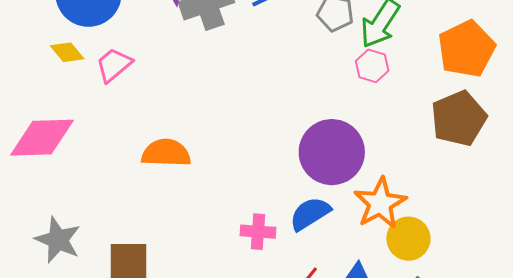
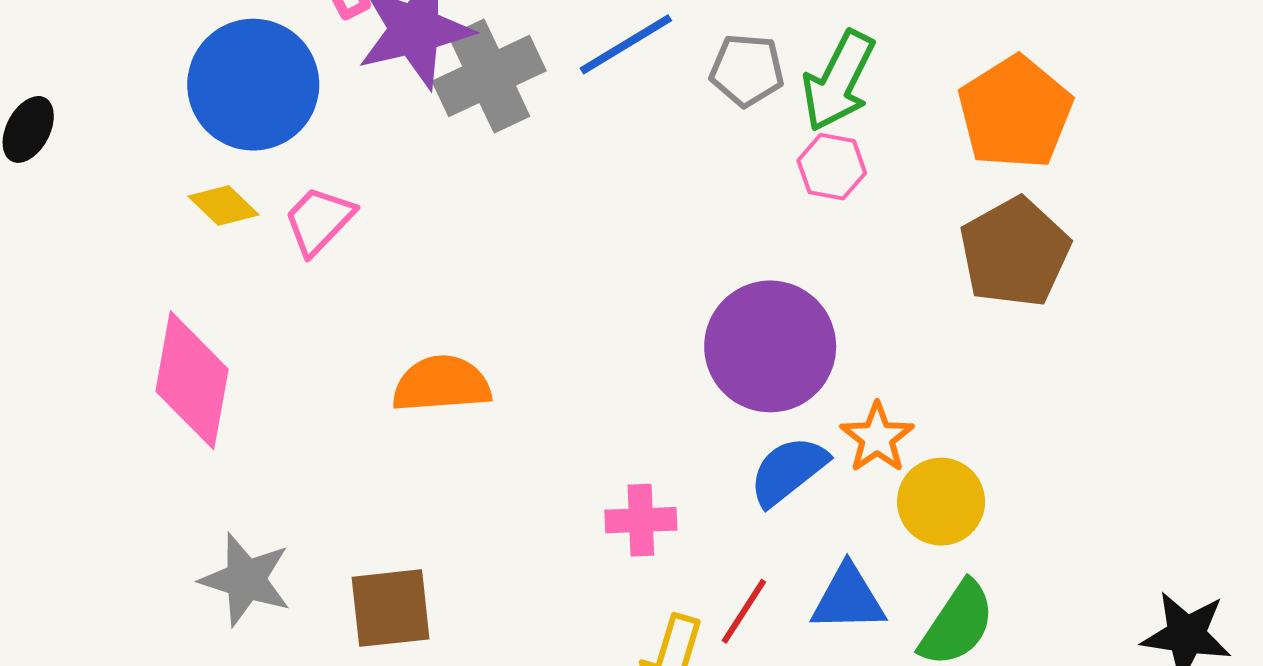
pink diamond: (42, 138) -> (192, 380), turned -72
orange star: (380, 203) -> (877, 438), size x0.7
blue semicircle: (310, 214) -> (788, 471), moved

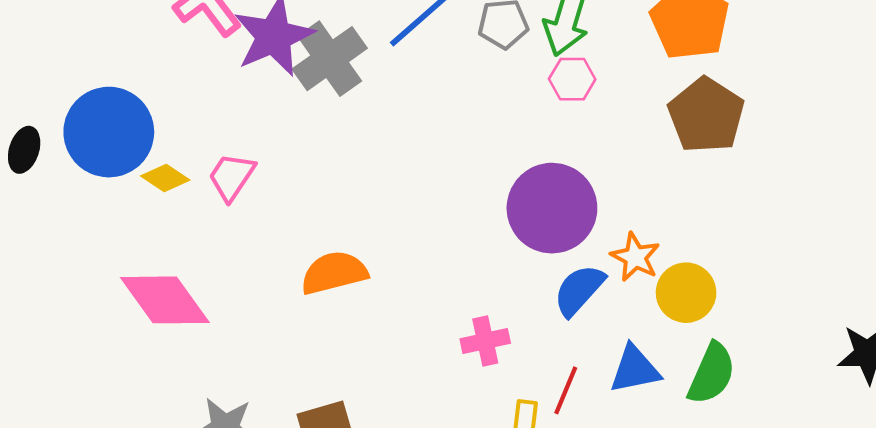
blue circle: (253, 85) -> (109, 132), moved
pink diamond: (192, 380) -> (165, 300), turned -36

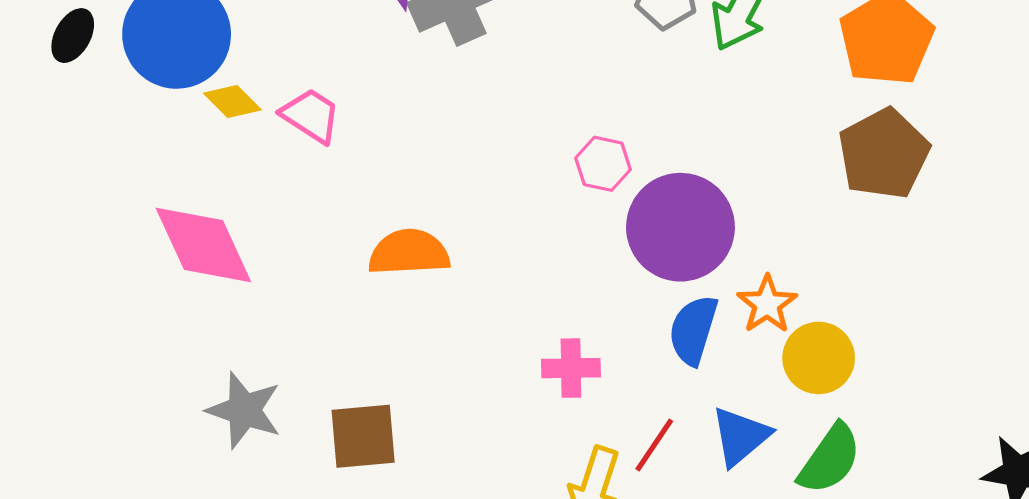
pink hexagon: (572, 79) -> (603, 164), moved
pink trapezoid: (232, 177) -> (311, 116), turned 78
blue semicircle: (579, 290) -> (693, 330), turned -36
blue triangle: (635, 369) -> (740, 436), turned -40

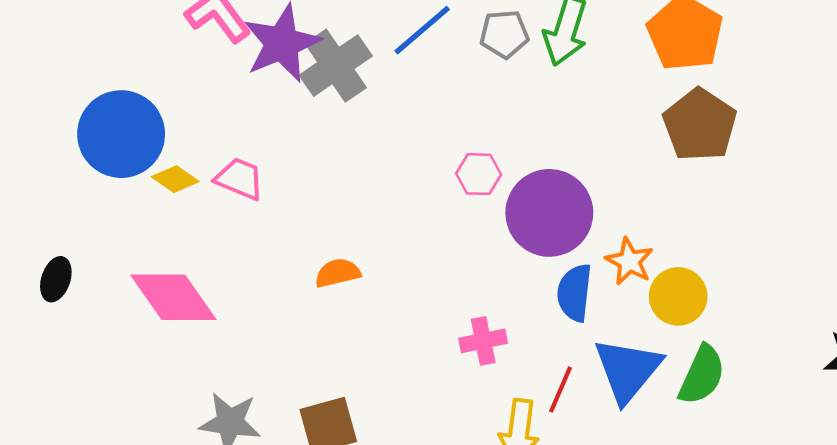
black ellipse: (73, 36) -> (56, 279), moved
orange semicircle: (409, 252) -> (338, 273), size x0.7
blue triangle: (740, 436) -> (628, 370), size x1.4

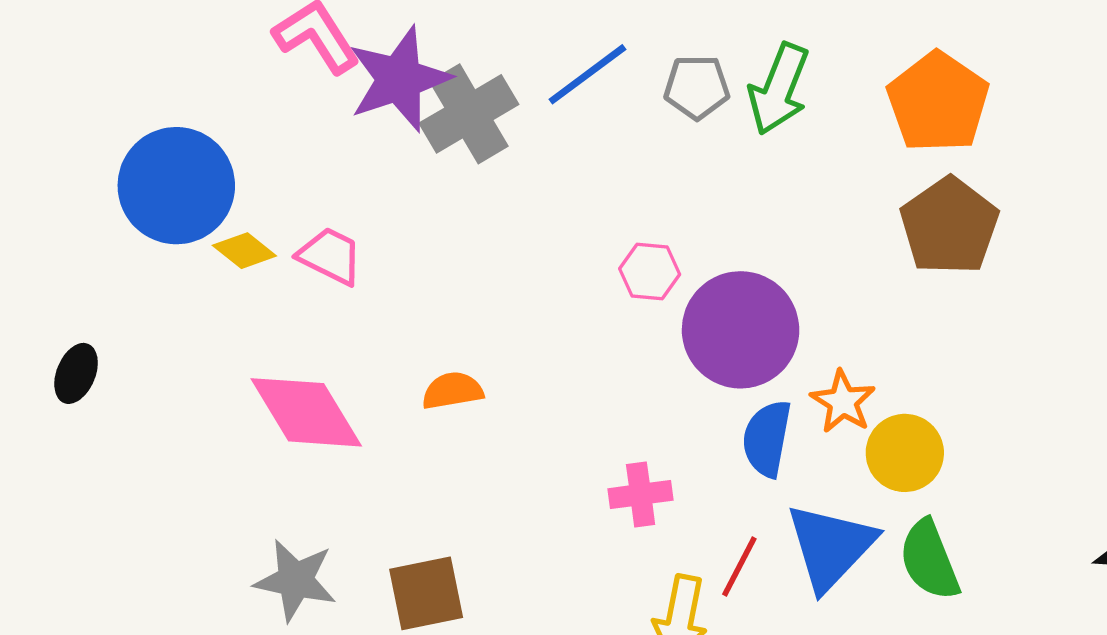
pink diamond: (173, 297) -> (306, 412), moved
green semicircle: (702, 375) -> (929, 560), turned 130

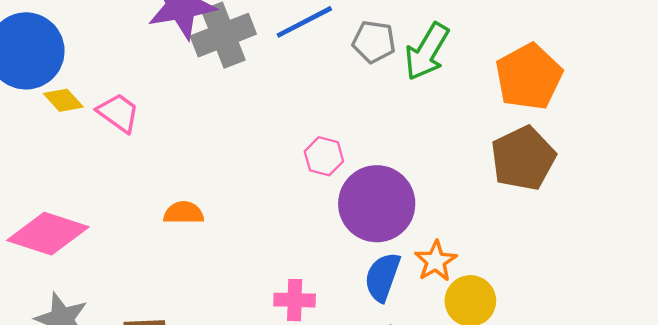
pink diamond: (306, 412) -> (48, 234), moved, turned -50

